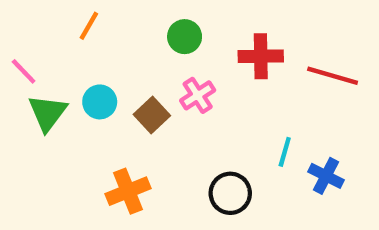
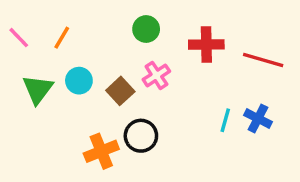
orange line: (89, 26) -> (62, 38), moved
pink line: (24, 71) -> (19, 38), moved
blue cross: (326, 176) -> (258, 119), moved
black circle: (230, 193) -> (141, 136), moved

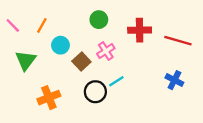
cyan circle: (79, 81) -> (60, 45), moved
cyan line: (225, 120) -> (116, 81), moved, turned 42
orange cross: (101, 151) -> (49, 98), moved

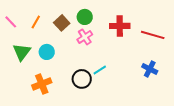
cyan circle: (60, 45) -> (47, 52), moved
pink cross: (106, 51) -> (85, 37), moved
brown square: (81, 61) -> (62, 23), moved

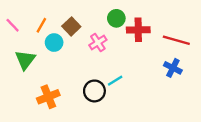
green circle: (85, 17) -> (116, 18), moved
cyan circle: (47, 52) -> (54, 43), moved
blue cross: (150, 69) -> (173, 68), moved

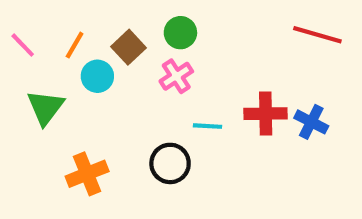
green circle: (116, 18) -> (180, 33), moved
red cross: (138, 30) -> (266, 114), moved
red line: (176, 40) -> (317, 35), moved
cyan line: (115, 81) -> (207, 126), moved, turned 35

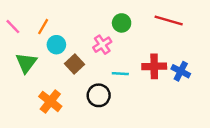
green circle: (180, 33) -> (122, 23), moved
red line: (317, 35) -> (169, 21), moved
brown square: (129, 47) -> (74, 64), moved
orange cross: (87, 174) -> (50, 101), turned -30

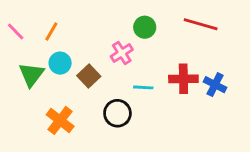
cyan circle: (56, 45) -> (60, 63), moved

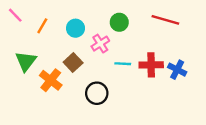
pink line: (16, 31) -> (15, 15), moved
cyan circle: (60, 63) -> (75, 28), moved
cyan line: (143, 87) -> (123, 64), moved
orange cross: (60, 120) -> (51, 80), moved

